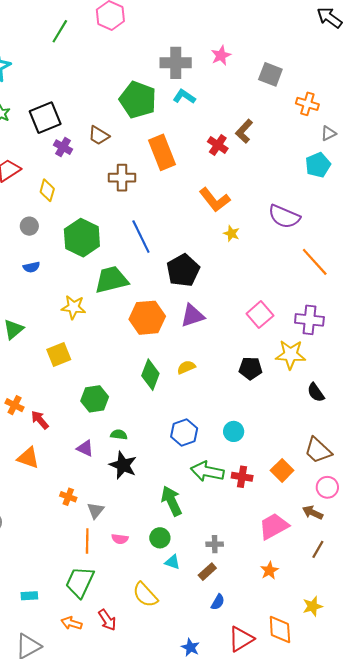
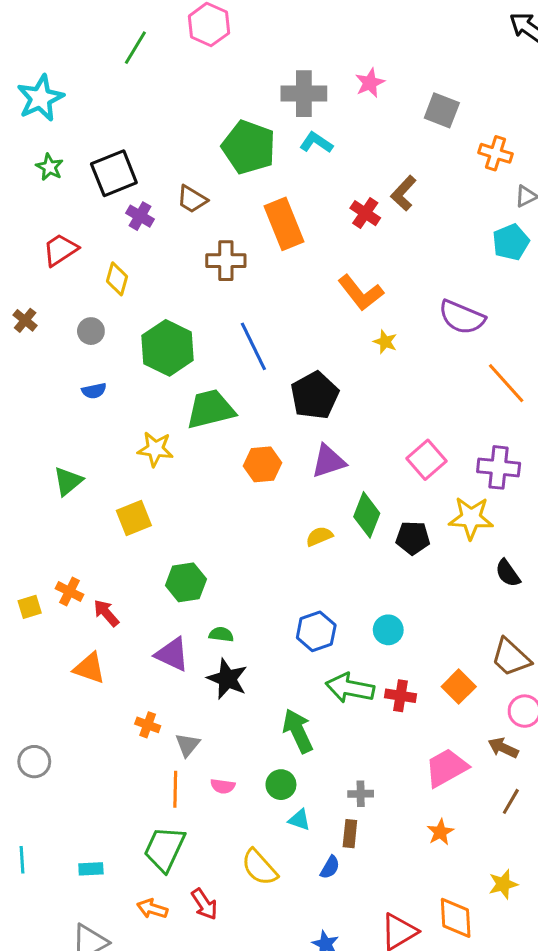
orange hexagon: (147, 318) -> (263, 464), size x0.7
green diamond: (150, 375) -> (367, 515), moved
purple triangle: (85, 448) -> (172, 654), size x1.4
brown rectangle: (207, 572) -> (350, 834), turned -42
blue semicircle: (218, 602) -> (330, 867), moved

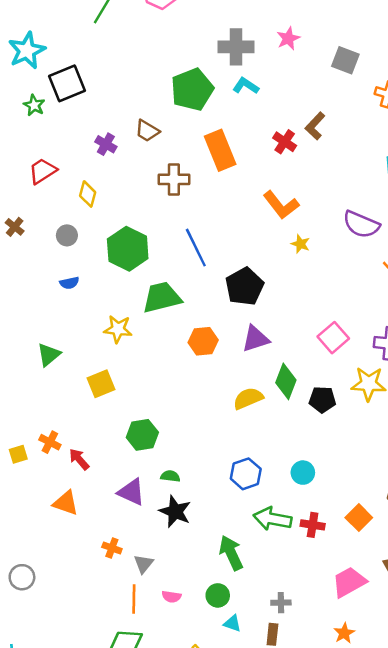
green pentagon: (249, 147) -> (192, 89), turned 30
black square: (114, 173) -> (67, 83), moved
yellow semicircle: (319, 536) -> (248, 398), size x1.4

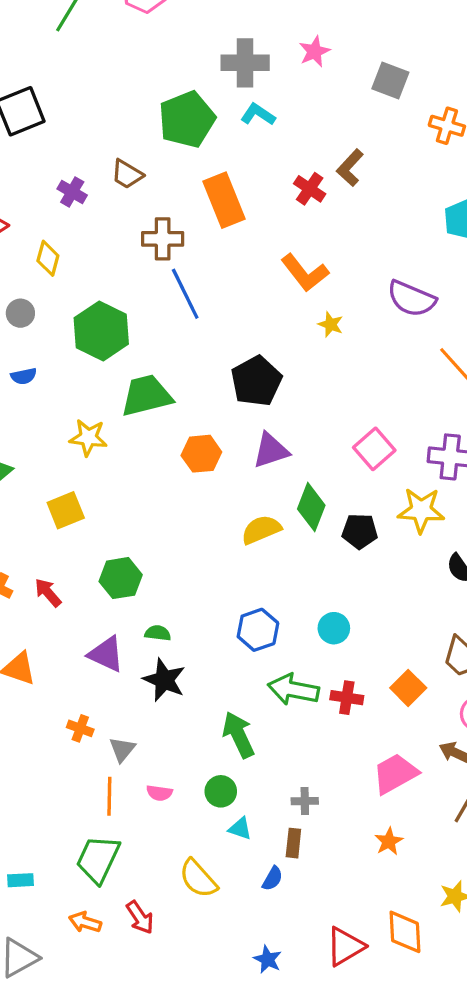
blue line: (196, 248) -> (185, 294), moved
red arrow: (79, 459) -> (48, 593), moved

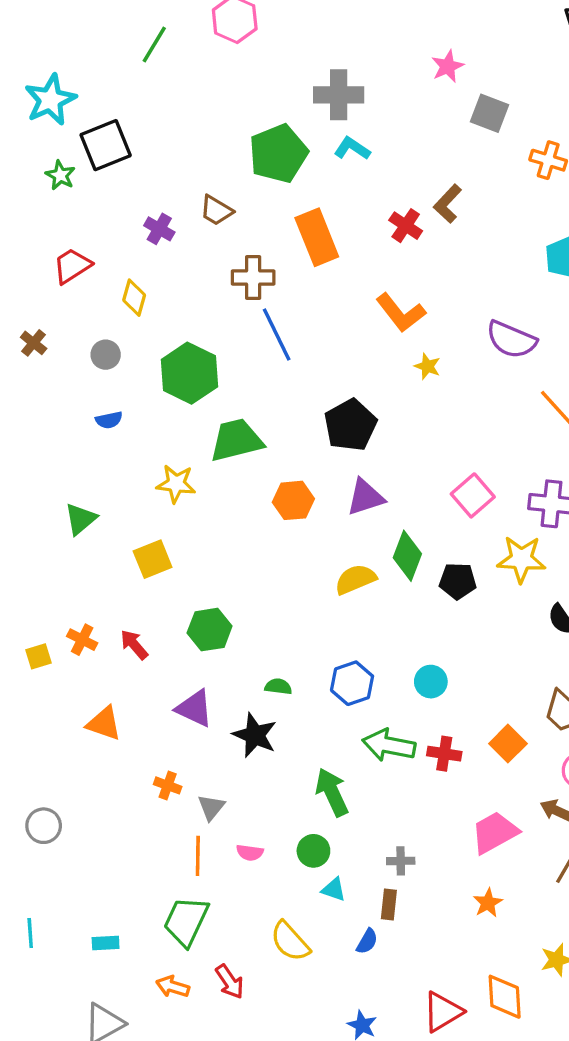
pink star: (314, 51) -> (448, 66), moved
green semicircle: (158, 633) -> (278, 687), moved

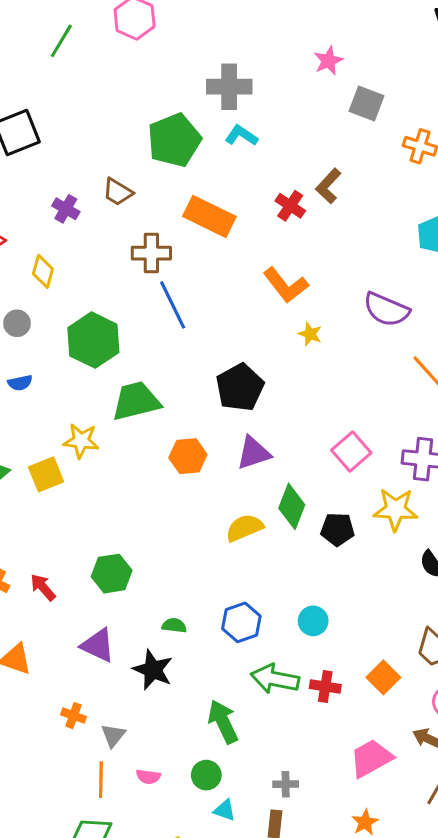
orange rectangle: (317, 237) -> (209, 216), turned -42
yellow square: (153, 559) -> (46, 474), moved

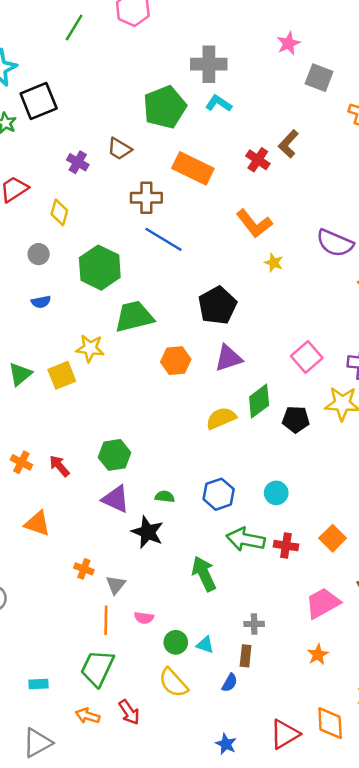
blue line: (173, 305) -> (163, 239), turned -33
green diamond: (292, 506) -> (259, 401), turned 32
purple triangle: (98, 645) -> (116, 499), moved
green circle: (206, 775) -> (176, 642), moved

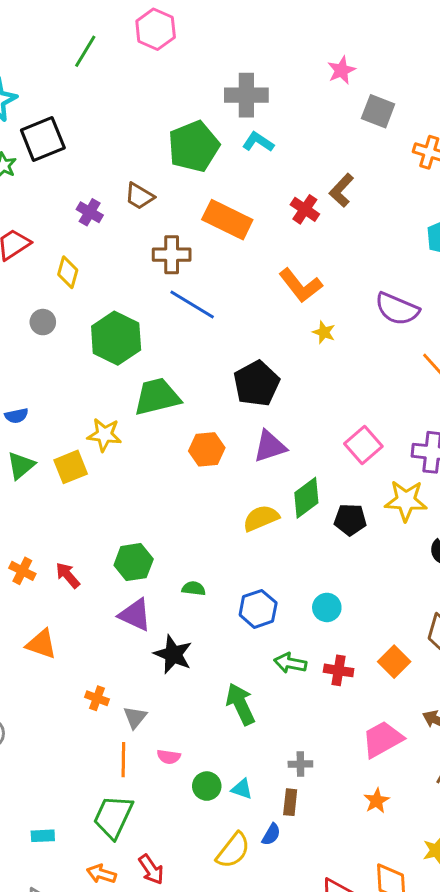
blue semicircle: (41, 302) -> (16, 416), moved
green semicircle: (165, 497) -> (194, 588), moved
green arrow: (246, 539) -> (290, 663), size x0.7
yellow semicircle: (173, 683) -> (233, 850), moved, turned -100

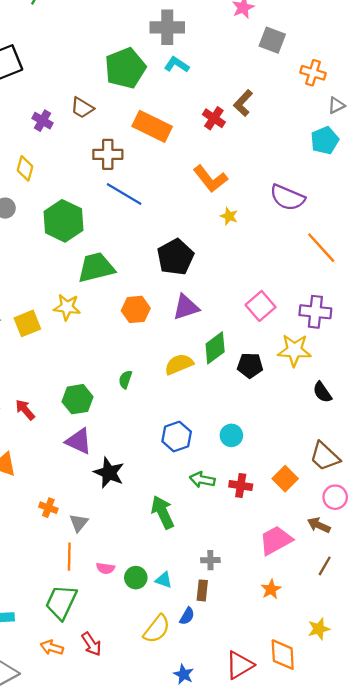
yellow star: (104, 435) -> (67, 307), moved
green semicircle: (194, 588) -> (125, 379), moved, turned -78
pink semicircle: (169, 757) -> (105, 568), moved

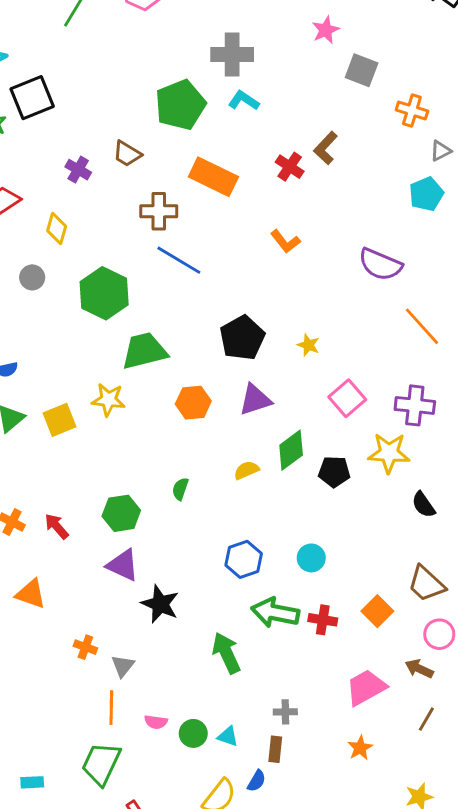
orange L-shape: (210, 179) -> (285, 241), size x0.7
yellow star: (229, 216) -> (308, 345), moved
yellow semicircle: (179, 364) -> (247, 470), size x0.7
green arrow: (202, 480) -> (275, 613), size x1.5

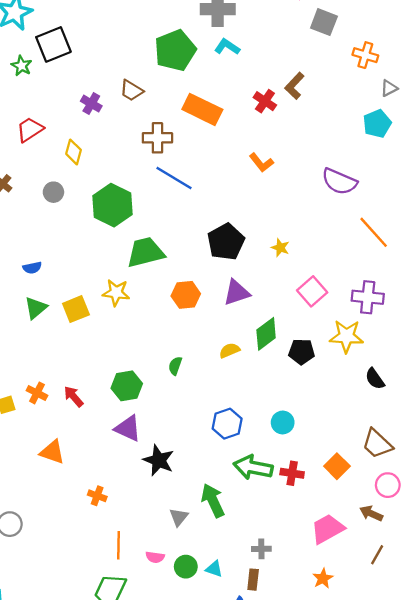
gray triangle: (123, 666) -> (179, 517), moved

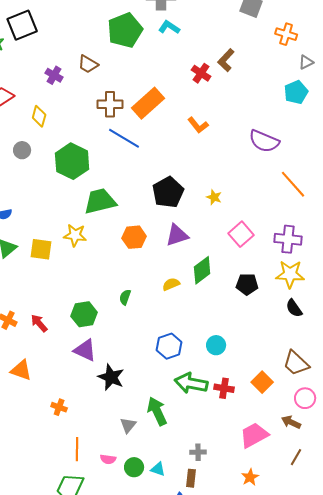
orange rectangle: (202, 109) -> (148, 103), moved, turned -68
yellow square: (76, 309) -> (41, 249), turned 30
yellow star: (346, 336) -> (290, 274), moved
black pentagon: (302, 352) -> (247, 284), moved

